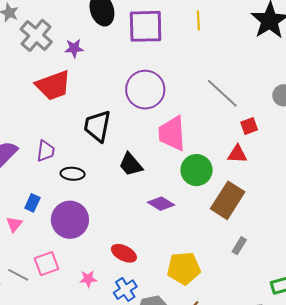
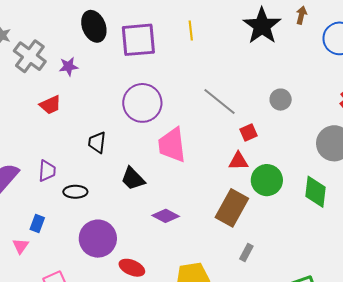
red trapezoid: (53, 85) -> (50, 105), size x0.6
black trapezoid: (97, 126) -> (97, 142), size x0.7
green circle: (197, 170) -> (267, 180), moved
purple circle: (70, 220) -> (98, 239), moved

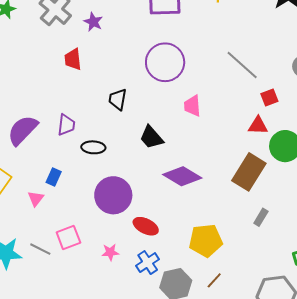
purple star: (69, 66) -> (93, 22), turned 30
red trapezoid: (50, 105) -> (73, 59), turned 105
pink trapezoid: (172, 145) -> (192, 106), size x0.6
purple diamond: (166, 216) -> (182, 176), size x1.4

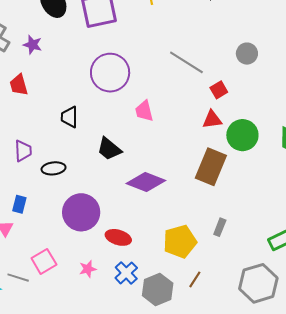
gray rectangle: (261, 217) -> (220, 227), moved

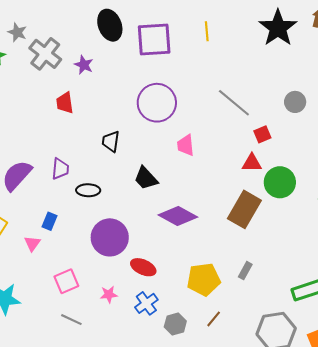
gray line: (18, 278) -> (71, 320), moved
gray hexagon: (158, 289) -> (175, 324), size x0.7

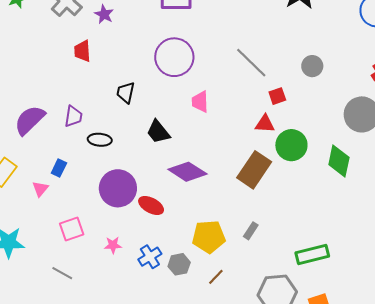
red ellipse: (143, 267) -> (151, 205), moved
gray line: (71, 320) -> (62, 273), moved
gray hexagon: (175, 324) -> (179, 264), moved

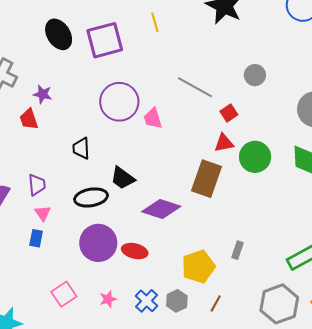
purple star: (104, 14) -> (43, 94), moved
pink trapezoid: (200, 102) -> (153, 118), moved
black ellipse: (100, 140) -> (91, 197), moved, size x1.4
brown rectangle: (254, 170) -> (207, 179), moved
pink triangle: (40, 189) -> (43, 213), moved

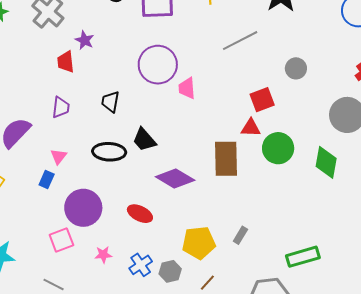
gray line: (195, 87) -> (240, 41), moved, turned -69
red square: (229, 113) -> (262, 100), size x1.4
brown rectangle: (207, 179) -> (226, 159), turned -33
purple trapezoid: (37, 185) -> (61, 107), moved
purple circle: (98, 243) -> (83, 208), moved

